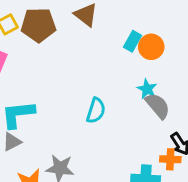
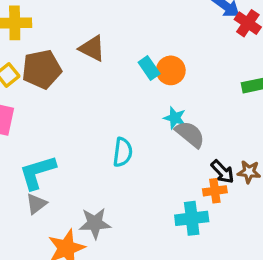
cyan rectangle: (133, 41) -> (149, 68), turned -54

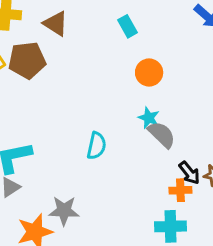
brown triangle: (92, 48) -> (56, 24), moved
cyan rectangle: (149, 68) -> (127, 26), moved
cyan cross: (192, 218) -> (171, 226), moved

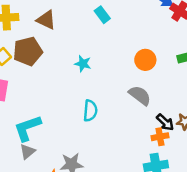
orange circle: (149, 72) -> (145, 60), moved
cyan star: (149, 118) -> (83, 64), moved

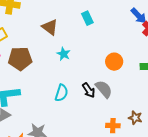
brown triangle: (46, 20) -> (50, 27), moved
brown pentagon: (28, 51) -> (20, 59), moved
black arrow: (165, 122) -> (89, 90), moved

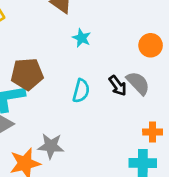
brown pentagon: (20, 59) -> (27, 74), moved

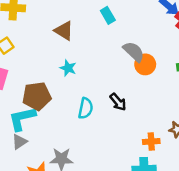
cyan star: (82, 38) -> (68, 68), moved
gray semicircle: (138, 83) -> (134, 52), moved

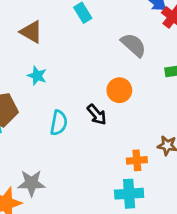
gray semicircle: (134, 52) -> (133, 45), moved
orange circle: (145, 64) -> (119, 90), moved

